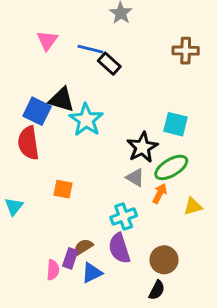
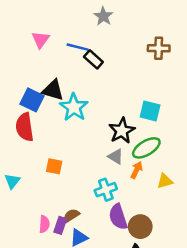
purple semicircle: (119, 248) -> (118, 217), moved
pink semicircle: (53, 270) -> (44, 224), moved

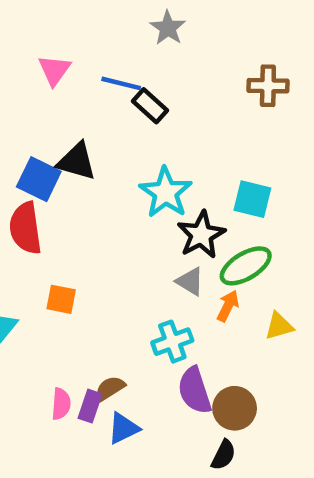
cyan star: (74, 107) -> (166, 192), moved
orange square: (54, 166) -> (61, 299), moved

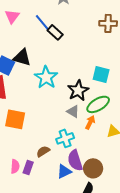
blue line: (121, 83) -> (42, 22), turned 36
cyan star: (166, 192) -> (46, 77), moved
orange square: (61, 299) -> (15, 119), size x1.5
brown semicircle: (110, 388) -> (43, 151), moved
blue triangle: (123, 428) -> (64, 171), moved

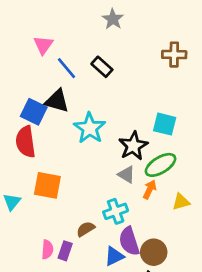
blue line: (42, 22) -> (66, 68), moved

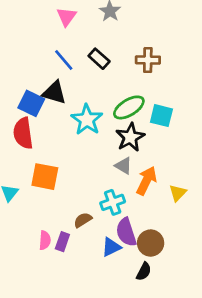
pink triangle: (43, 45) -> (67, 17), moved
brown cross: (174, 55) -> (148, 60), moved
green ellipse: (161, 165) -> (129, 107), moved
orange arrow: (150, 189) -> (146, 181), size x1.5
yellow triangle: (181, 202) -> (178, 193), turned -30

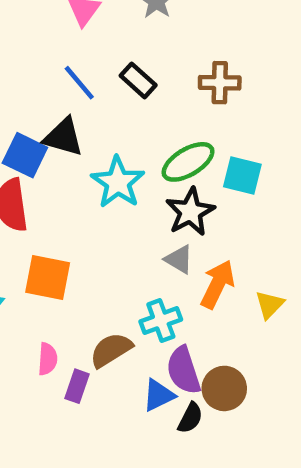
brown semicircle: (83, 220) -> (111, 350), size x1.4
pink semicircle: (45, 240) -> (48, 359), moved
black semicircle: (144, 271) -> (190, 418), moved

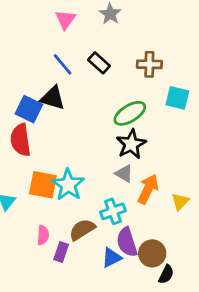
cyan square: (242, 176) -> (177, 98), moved
cyan star: (118, 182) -> (68, 185), moved
black semicircle: (190, 418) -> (166, 274), moved

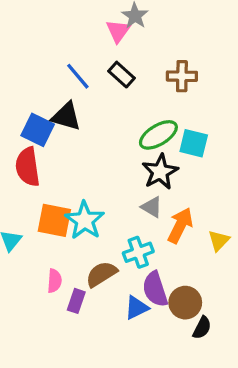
pink triangle: (65, 19) -> (118, 31), moved
cyan square: (177, 98) -> (194, 143), moved

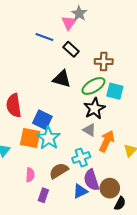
blue line: (78, 76) -> (44, 37), moved, turned -30
brown cross: (182, 76) -> (104, 61), moved
black triangle: (66, 116) -> (62, 79), moved
blue square: (38, 130) -> (42, 120), moved
purple rectangle: (76, 301) -> (43, 195), moved

